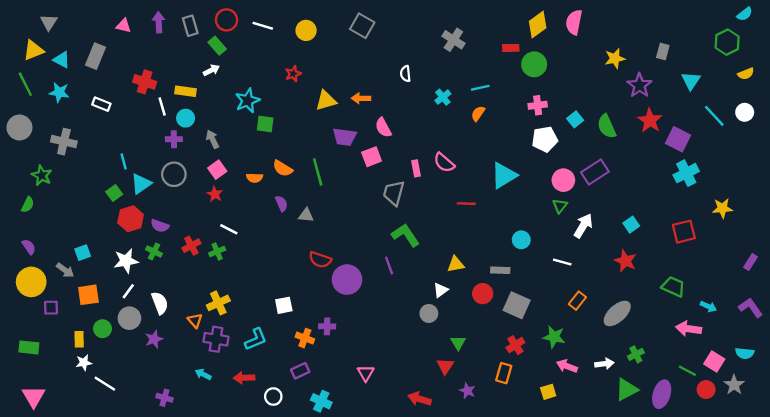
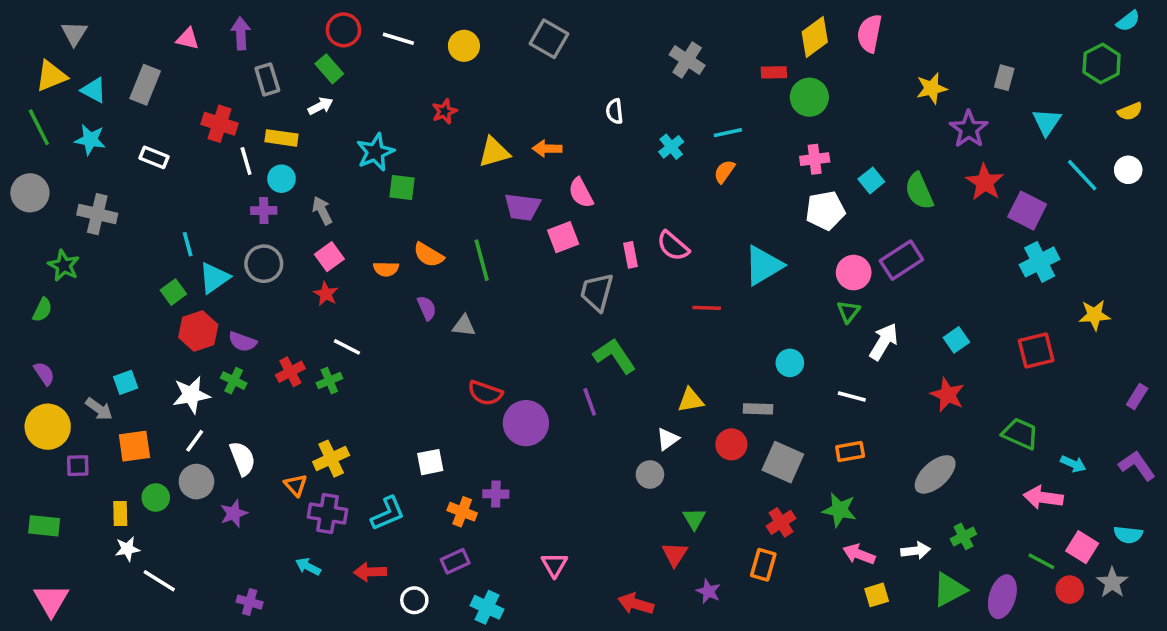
gray rectangle: (190, 26) -> (267, 79), moved
orange rectangle: (577, 301) -> (850, 451), moved, turned 42
yellow square: (548, 392) -> (877, 595), moved

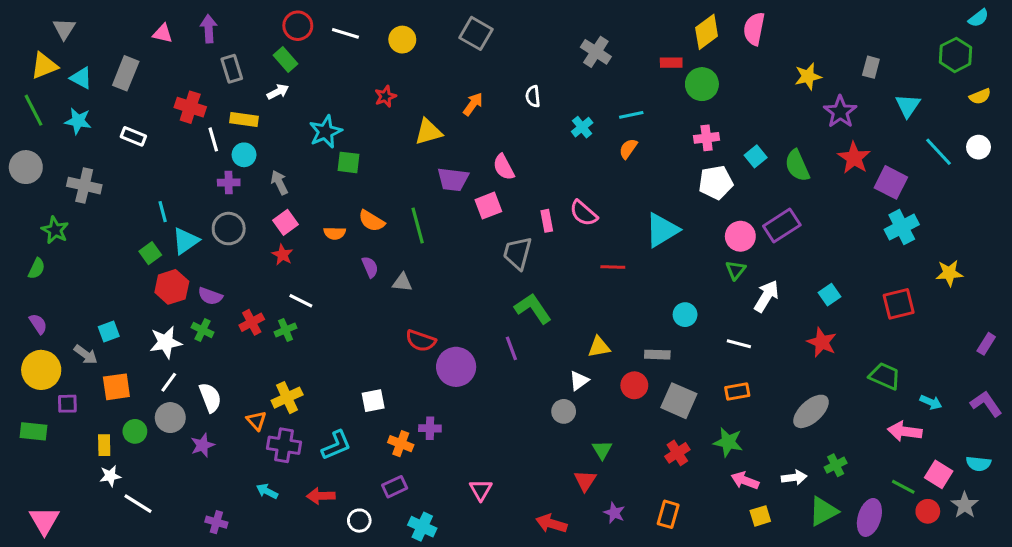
orange arrow: (547, 149) -> (473, 104), moved, turned 125
green rectangle: (44, 526) -> (33, 431), moved
orange rectangle: (763, 565) -> (668, 514), moved

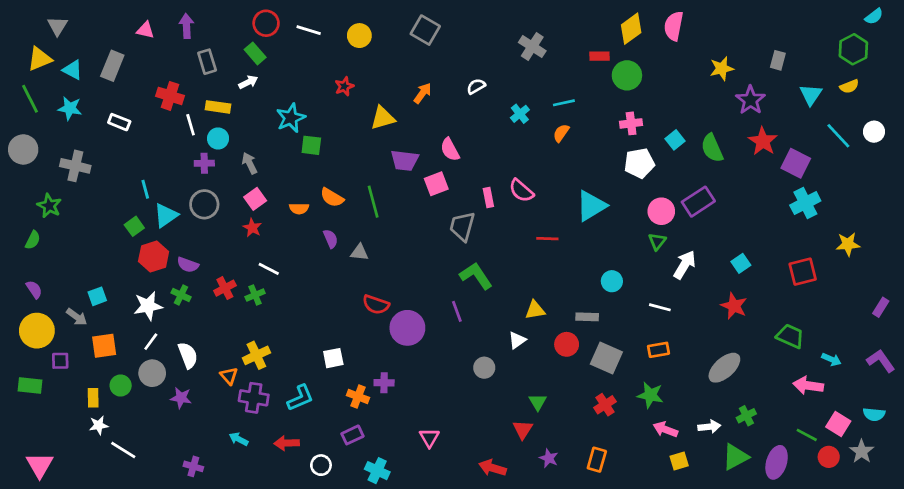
white semicircle: (533, 96) -> (476, 86), turned 66
yellow semicircle: (980, 96) -> (849, 86), moved
gray circle: (564, 411) -> (484, 368), moved
purple star: (203, 445) -> (181, 398), turned 30

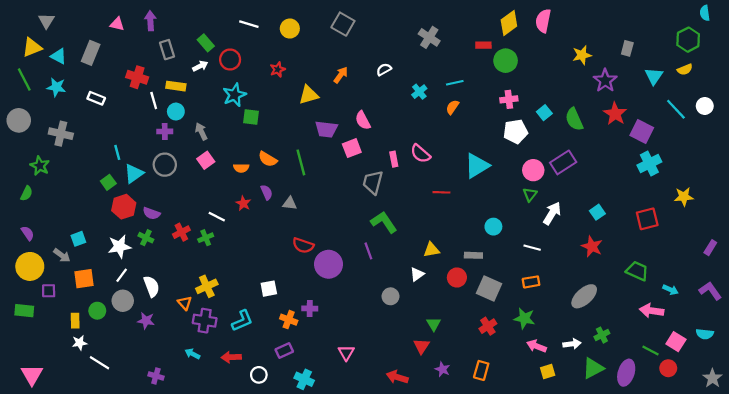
cyan semicircle: (874, 16) -> (705, 13), turned 120
red circle: (266, 23) -> (230, 60), moved
red star: (252, 228) -> (243, 203), moved
gray star: (862, 451) -> (712, 378), moved

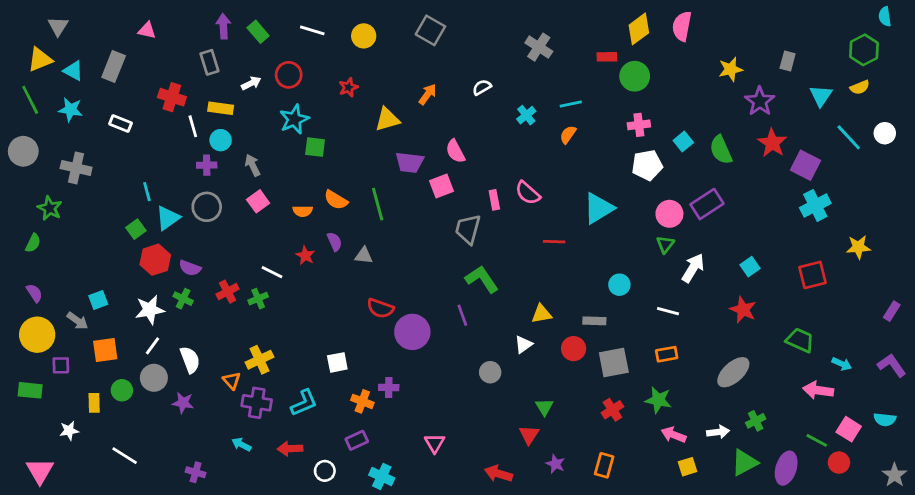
purple arrow: (150, 21) -> (223, 26), moved
green rectangle: (206, 43) -> (258, 32), moved
gray square: (489, 289) -> (614, 362), turned -35
white star: (80, 343) -> (69, 431), moved

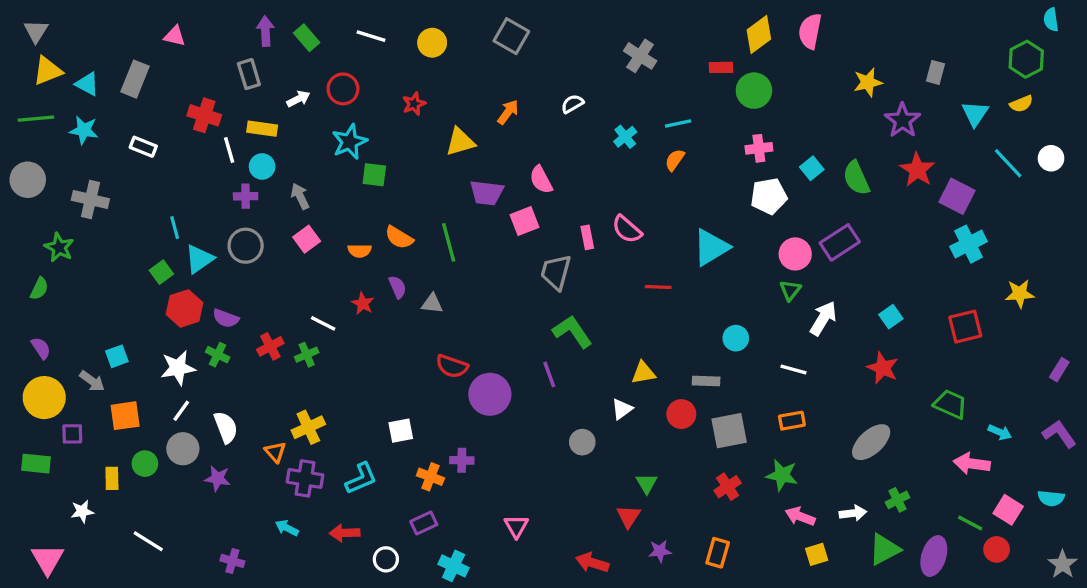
gray triangle: (58, 26) -> (36, 31), moved
green line: (30, 100) -> (36, 119), turned -68
purple star: (555, 464) -> (660, 551), turned -30

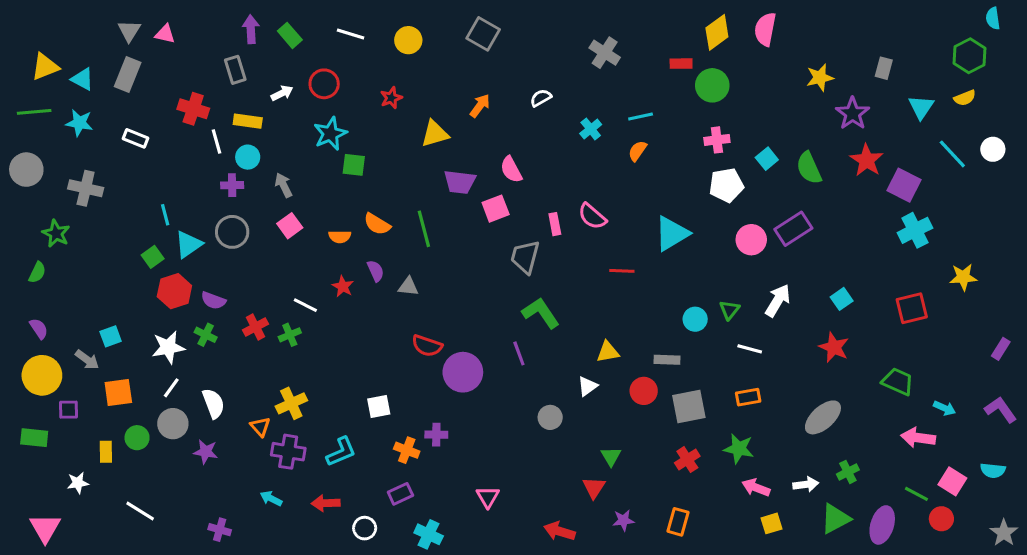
gray triangle: (36, 31) -> (129, 31), moved
green triangle: (790, 290) -> (729, 310), moved

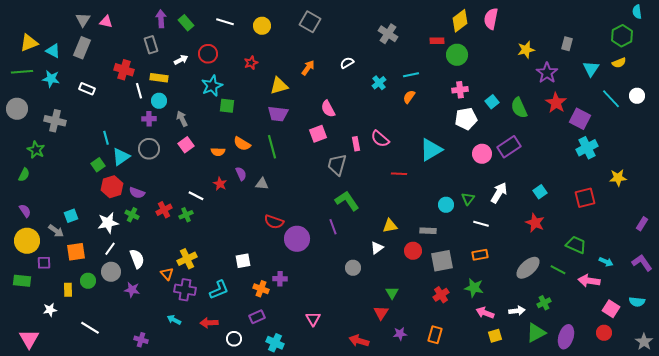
purple trapezoid: (460, 182) -> (278, 114), moved
green line: (916, 494) -> (558, 270), moved

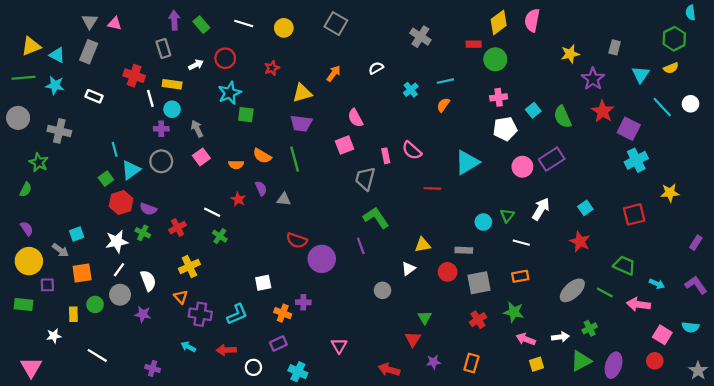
green cross: (186, 215) -> (220, 236), moved, turned -32
yellow cross: (187, 259) -> (189, 266), moved

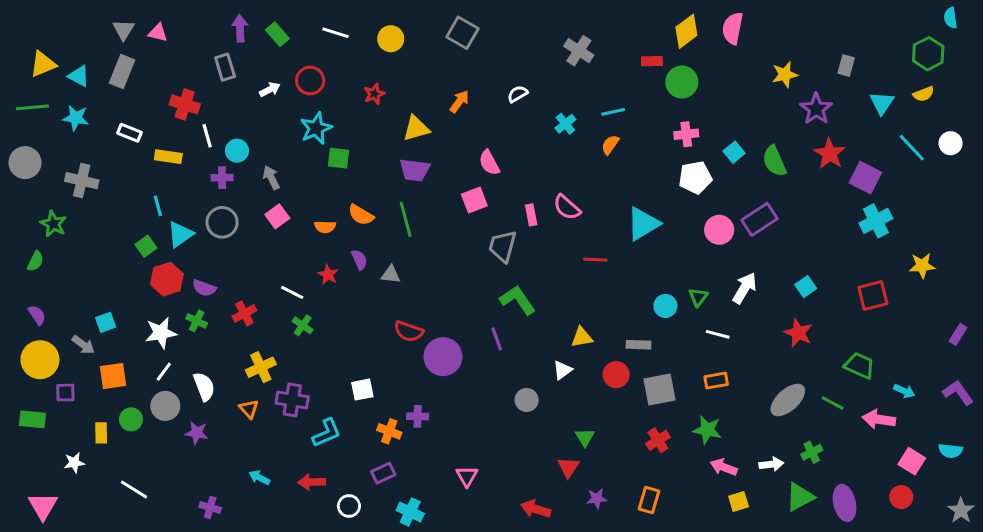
yellow rectangle: (172, 84) -> (168, 157), moved
purple cross: (200, 314) -> (292, 400), moved
purple ellipse: (614, 365) -> (845, 503), turned -30

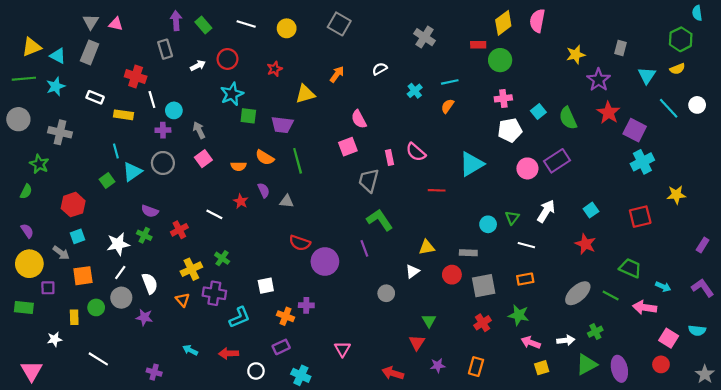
cyan star: (76, 118) -> (56, 86), turned -30
purple trapezoid: (415, 170) -> (282, 125), moved
red hexagon: (167, 279) -> (73, 205), moved
green cross: (303, 325) -> (222, 258), moved

